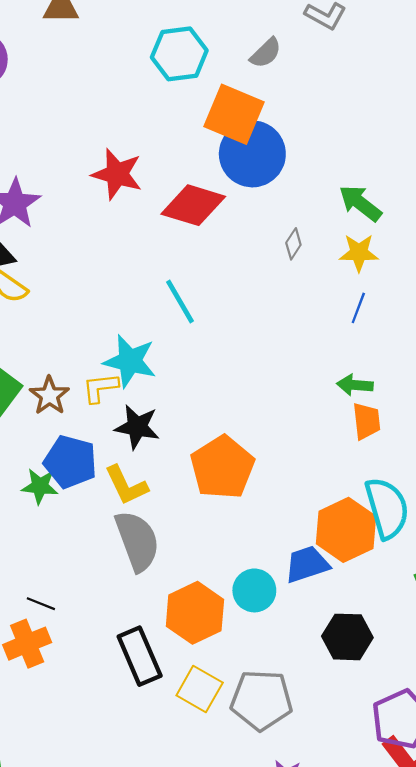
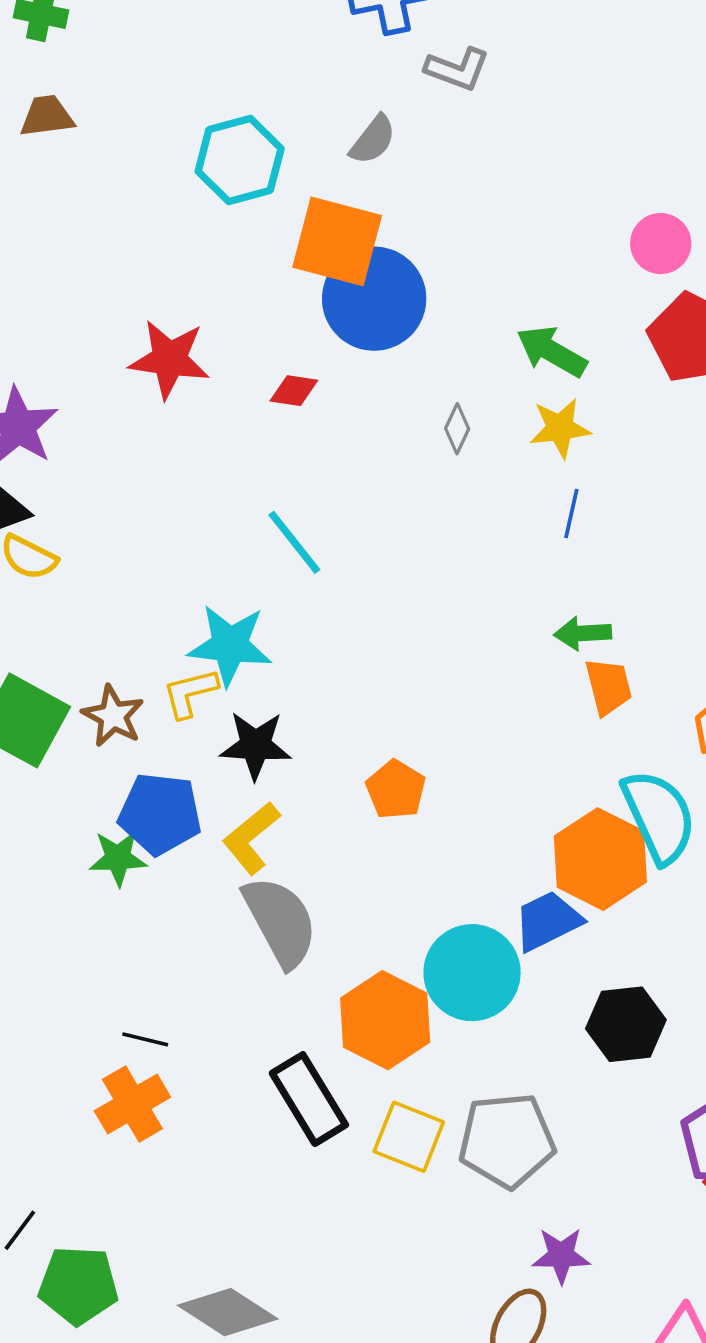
red diamond: (193, 205) -> (294, 391), size x0.5
orange pentagon: (222, 467) -> (396, 790), size x0.6
yellow L-shape: (126, 485) -> (251, 838), turned 84
cyan circle: (254, 590) -> (472, 973), size x1.4

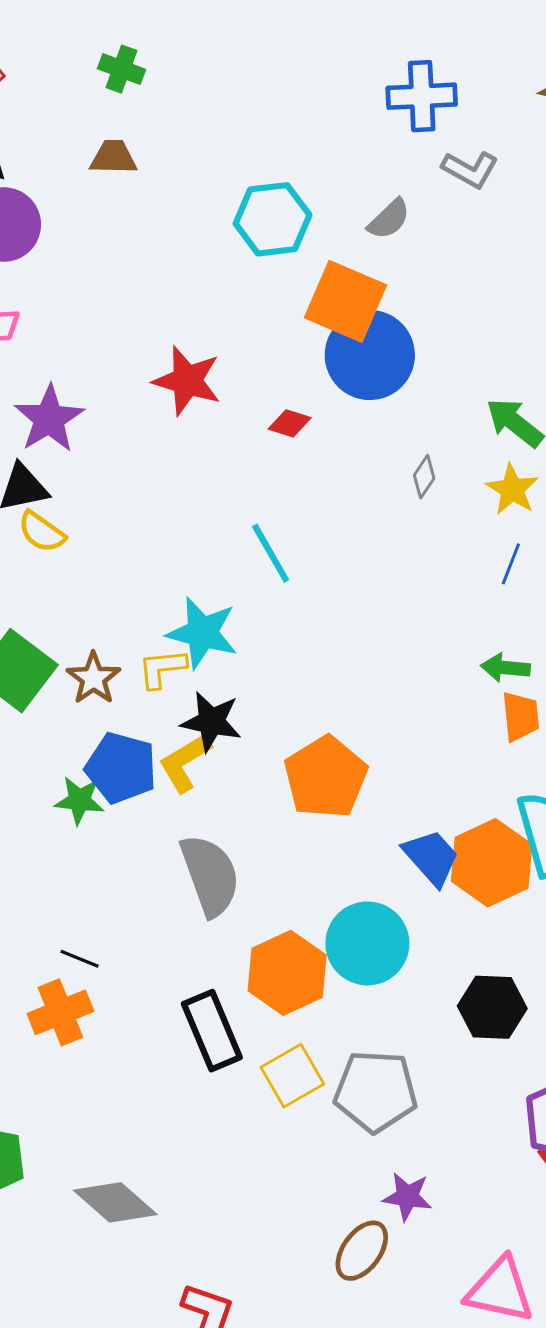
yellow star: (560, 428) -> (512, 489), turned 30
orange pentagon: (396, 790) -> (326, 777), size x1.6
yellow L-shape: (251, 838) -> (185, 763), moved
blue trapezoid: (548, 921) -> (431, 857), moved, turned 66
yellow square: (409, 1137) -> (292, 1076), turned 30

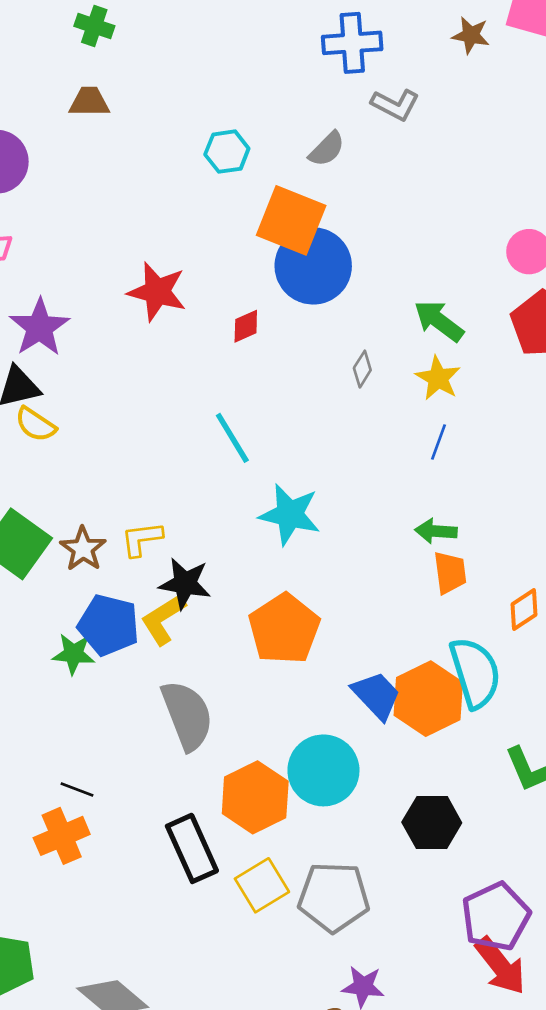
cyan hexagon: (273, 219) -> (227, 152), size x0.7
red diamond: (290, 423) -> (246, 326), turned -40
cyan star: (202, 633) -> (290, 514), moved

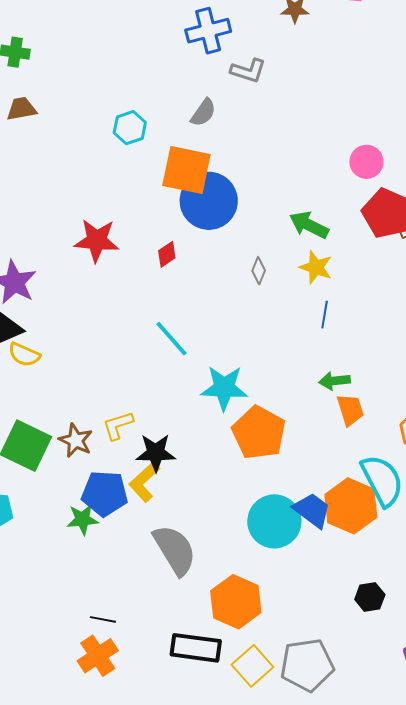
orange pentagon: (284, 629) -> (259, 433), moved
cyan circle: (323, 770) -> (274, 521), moved
black hexagon: (432, 822) -> (370, 597), size x0.7
black rectangle: (192, 848) -> (196, 648), turned -48

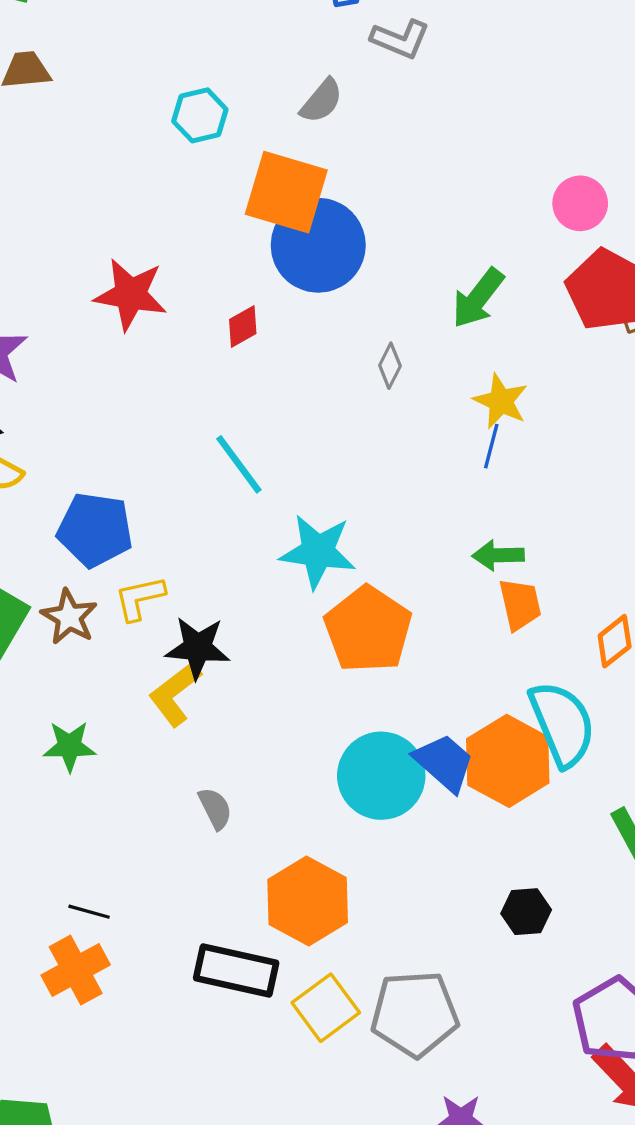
green arrow: (309, 225) -> (478, 298), turned -84
yellow star: (316, 267) -> (501, 401), moved
blue pentagon: (105, 493) -> (95, 530), moved
gray semicircle: (175, 550) -> (215, 808), size x0.5

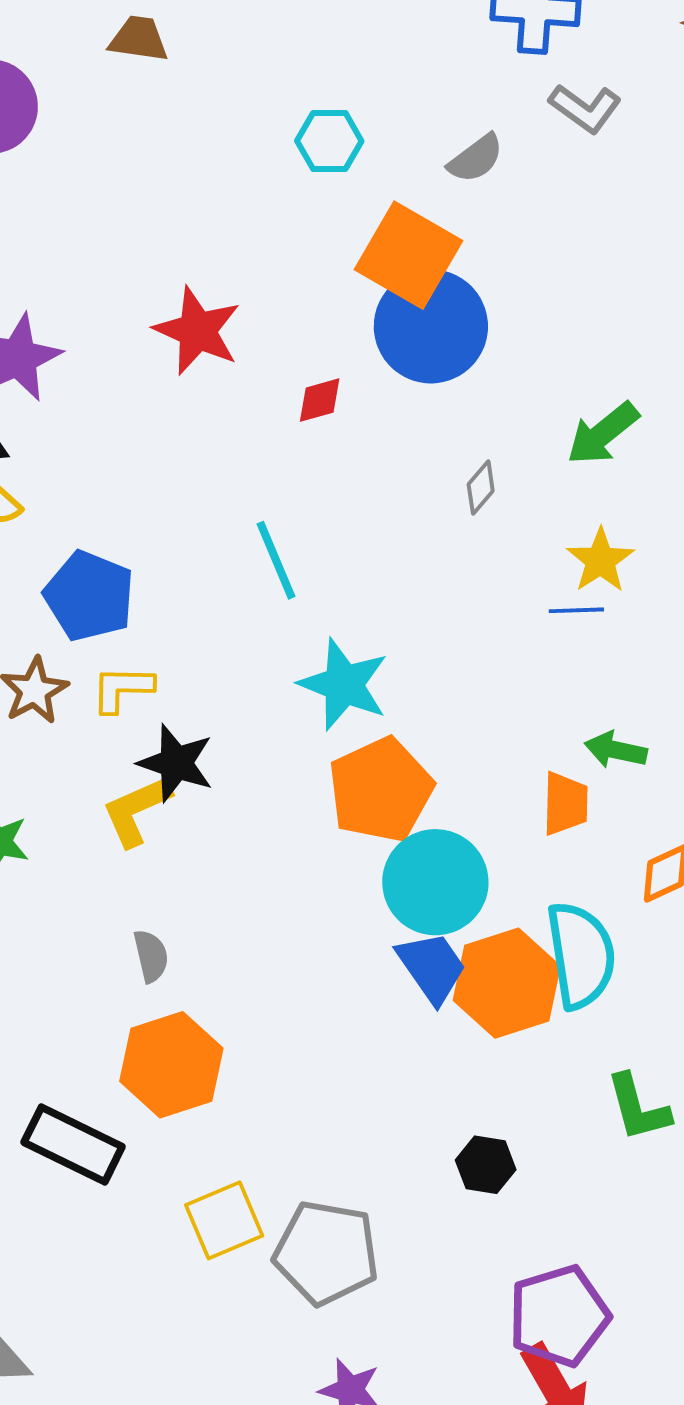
blue line: (491, 446) -> (576, 610), turned 60
green arrow: (498, 555) -> (616, 750), moved
cyan circle: (381, 776) -> (435, 882), moved
orange hexagon: (308, 901) -> (171, 1065), moved
black rectangle: (236, 971) -> (73, 1144), moved

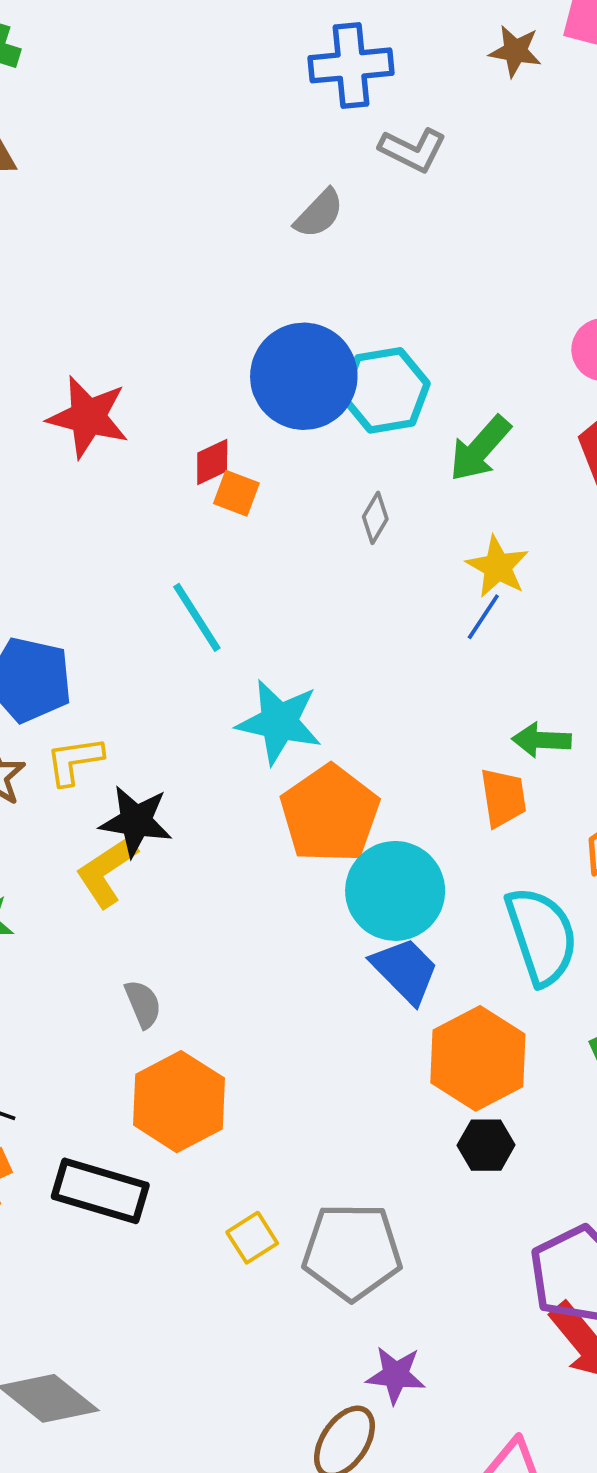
cyan hexagon: (329, 141) -> (385, 390), moved, size x1.4
orange square: (408, 255) -> (236, 493), moved, size x0.5
blue line: (576, 610) -> (483, 617), turned -45
orange hexagon: (507, 983) -> (478, 1058), moved
yellow square: (224, 1220) -> (252, 1238), size x0.7

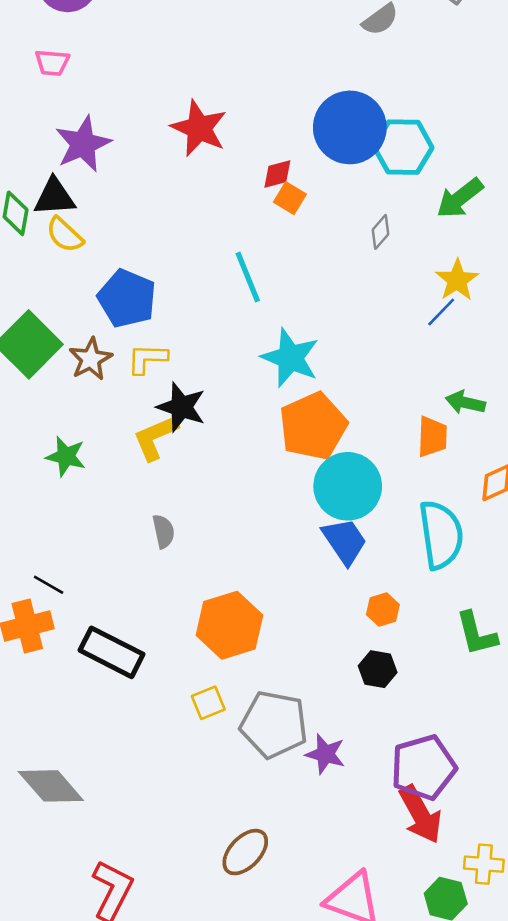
orange hexagon: (478, 1058) -> (383, 610), size x0.5
orange hexagon: (179, 1102) -> (229, 625), moved
purple star: (396, 1375) -> (325, 754), moved

